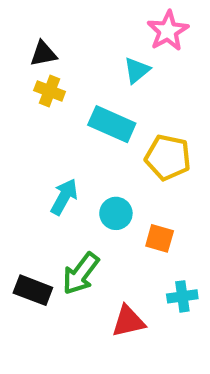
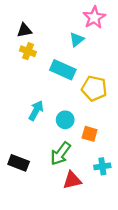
green arrow: (81, 274) -> (60, 154), moved

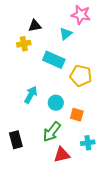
pink star: (94, 17) -> (81, 15), turned -30
black triangle: (24, 30) -> (35, 26), moved
yellow cross: (28, 51) -> (24, 44), turned -32
black rectangle: (19, 163) -> (16, 140), turned 54

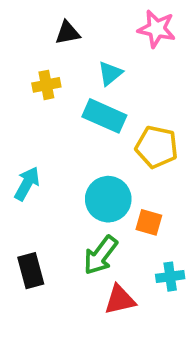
black triangle: (35, 26) -> (68, 33), moved
cyan triangle: (66, 34) -> (110, 73), moved
cyan arrow: (31, 95) -> (27, 184), moved
cyan circle: (56, 103) -> (108, 199), size x1.5

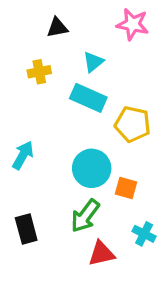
cyan cross: (170, 277) -> (144, 234), turned 35

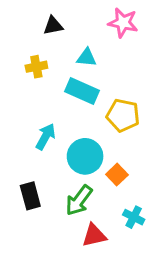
cyan triangle: (93, 62) -> (87, 58), turned 45
cyan arrow: (23, 155) -> (46, 137), moved
orange square: (126, 188) -> (117, 175), turned 30
black rectangle: (26, 229) -> (30, 196), moved

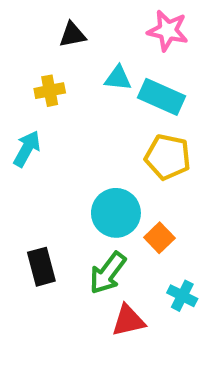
cyan rectangle: (82, 91) -> (162, 97), moved
cyan arrow: (46, 137) -> (27, 149), moved

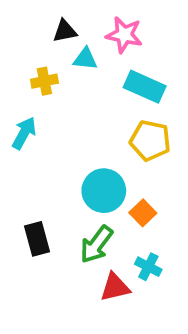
pink star: (168, 31) -> (124, 35), moved
cyan triangle: (118, 78) -> (85, 59), moved
cyan cross: (182, 296) -> (148, 267), moved

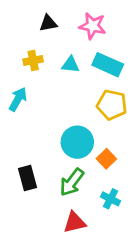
cyan triangle: (85, 59) -> (70, 65), moved
red triangle: (115, 287) -> (75, 222), moved

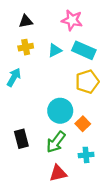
black triangle: (48, 23) -> (26, 21), moved
cyan triangle: (70, 65) -> (55, 50), turned -32
yellow pentagon: (112, 105) -> (87, 82), turned -30
cyan cross: (110, 199) -> (86, 155), turned -32

